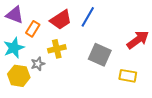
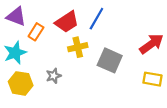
yellow cross: (57, 49) -> (78, 47), moved
gray star: (38, 64) -> (54, 76), moved
yellow rectangle: (128, 76) -> (153, 79), moved

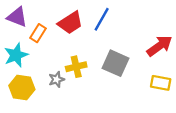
yellow cross: (78, 47) -> (76, 67), moved

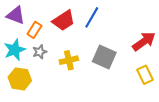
gray star: (57, 79) -> (40, 52), moved
yellow rectangle: (161, 83) -> (145, 75), turned 54

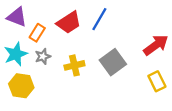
gray square: (104, 57) -> (113, 62), turned 30

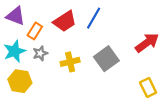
yellow rectangle: (157, 81) -> (148, 88), moved

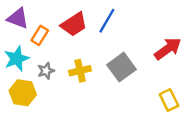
gray star: (40, 53) -> (46, 71), moved

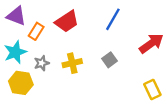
blue line: (107, 21) -> (113, 19), moved
gray square: (121, 67) -> (110, 60), size x0.6

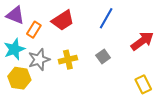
gray star: (42, 63) -> (39, 60), size x1.5

